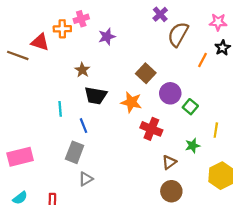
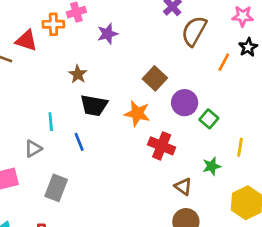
gray rectangle: (75, 152) -> (56, 188), moved
brown triangle: (169, 162) -> (183, 186), turned -48
gray triangle: (86, 179) -> (33, 149), moved

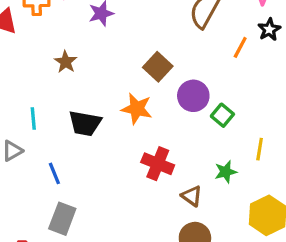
black trapezoid: (94, 105) -> (85, 123), moved
blue line: (79, 142) -> (54, 173), moved
red cross: (162, 146) -> (158, 164), moved
gray rectangle: (56, 188) -> (62, 219), moved

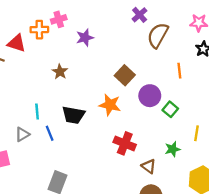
orange line: (240, 47) -> (179, 71), moved, turned -35
blue line: (54, 173) -> (50, 133), moved

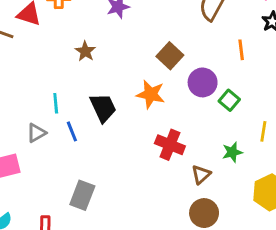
black trapezoid: (73, 115) -> (103, 108), turned -125
brown triangle: (149, 166) -> (201, 174), turned 42

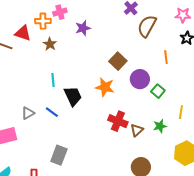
brown star: (85, 51) -> (50, 44), moved
cyan line: (56, 103) -> (53, 80), moved
blue line: (72, 131) -> (52, 112), turned -32
brown triangle: (201, 174) -> (137, 130), moved

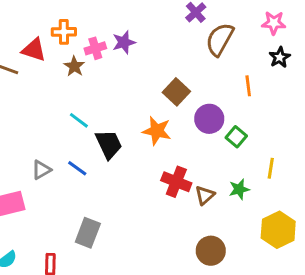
pink cross: (60, 12) -> (95, 48), moved
cyan line: (53, 80) -> (79, 120), turned -48

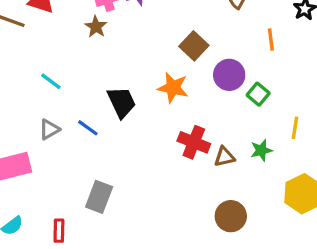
brown star: (74, 66) -> (96, 27), moved
cyan line: (79, 120) -> (51, 81), moved
brown triangle: (205, 195) -> (224, 157), turned 30

